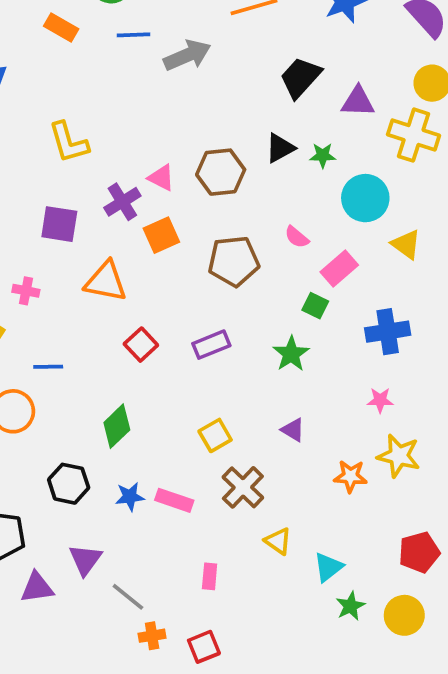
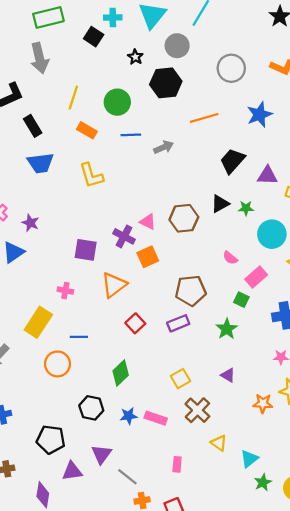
gray arrow: (187, 55) -> (164, 147), size x0.7
yellow L-shape: (69, 142) -> (91, 175), moved
purple cross: (122, 202) -> (124, 236), turned -30
brown pentagon: (234, 261) -> (191, 291), moved
orange triangle: (106, 282) -> (114, 285), turned -48

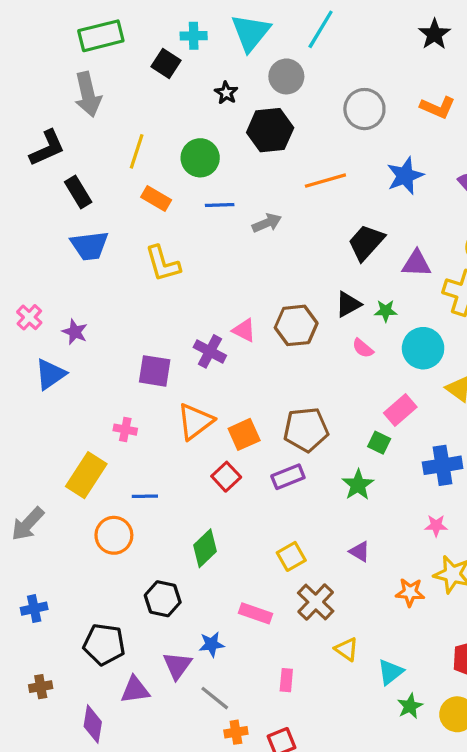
orange square: (148, 257) -> (244, 434), moved
pink semicircle: (230, 258) -> (363, 348), moved
blue star: (129, 416) -> (212, 644), moved

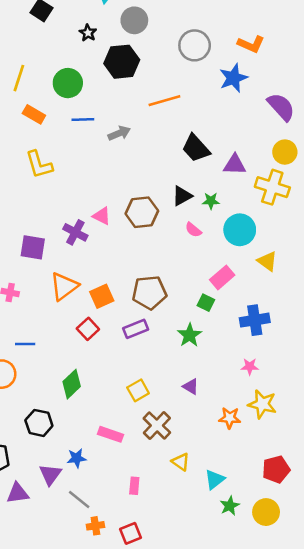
blue star: (405, 176) -> (233, 78), moved
black trapezoid: (366, 242) -> (196, 148), turned -84

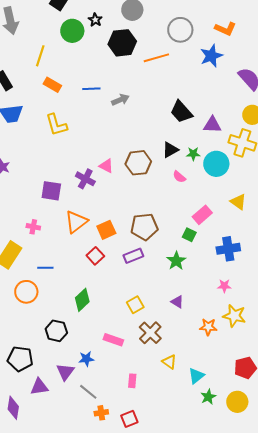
green circle: (68, 83) -> (72, 31), moved
orange line: (164, 101) -> (156, 58), moved
cyan circle: (240, 230) -> (216, 164), moved

